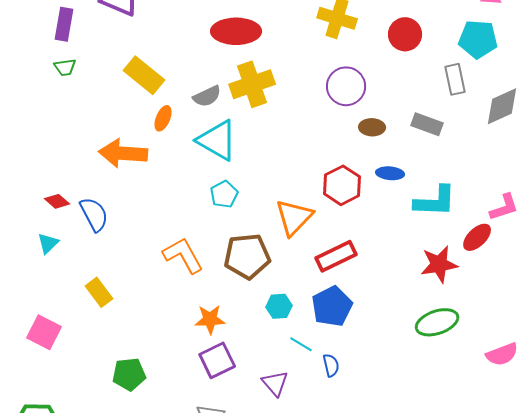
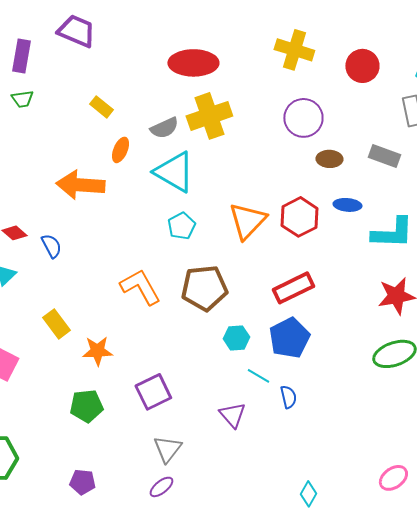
yellow rectangle: (144, 75) -> (101, 107), size x0.6
blue semicircle: (94, 214) -> (51, 246), size x0.7
orange triangle: (294, 217) -> (247, 221), moved
orange star: (210, 319) -> (97, 351), moved
purple square: (217, 360) -> (153, 392), moved

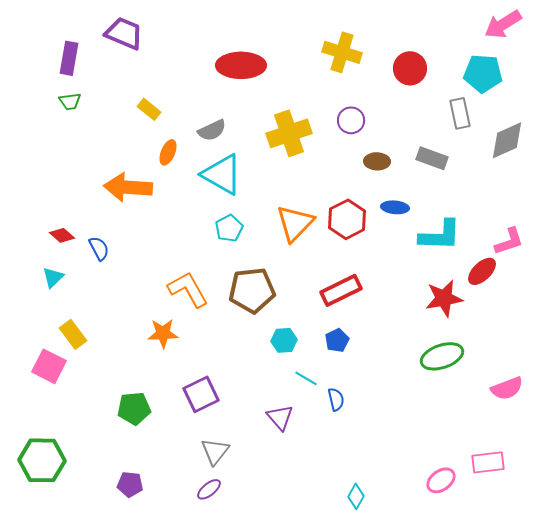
yellow cross: (209, 116) -> (289, 133), moved
purple circle: (303, 118) -> (351, 120), size x0.7
yellow rectangle: (56, 324) -> (73, 334), moved
blue pentagon: (289, 338) -> (337, 340), size x0.6
orange star: (97, 351) -> (163, 333), moved

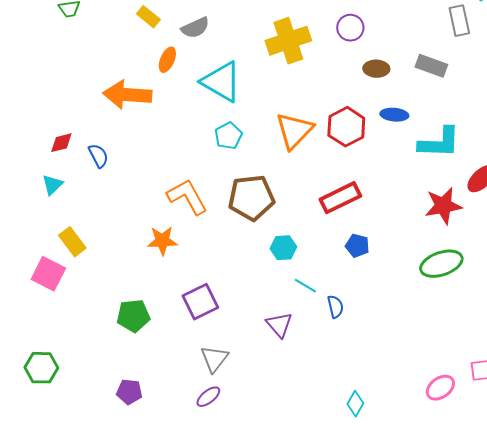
gray semicircle: (212, 130) -> (195, 28), moved
red diamond: (62, 235) -> (61, 143), turned -55
blue pentagon: (337, 340) -> (357, 246), moved, turned -30
green hexagon: (42, 460) -> (41, 368), size x0.7

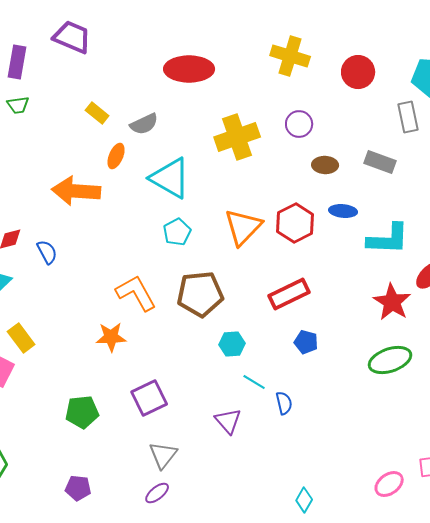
red star: (443, 206) -> (392, 302), turned -30

